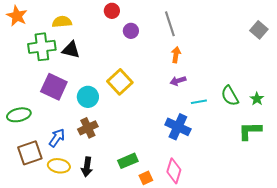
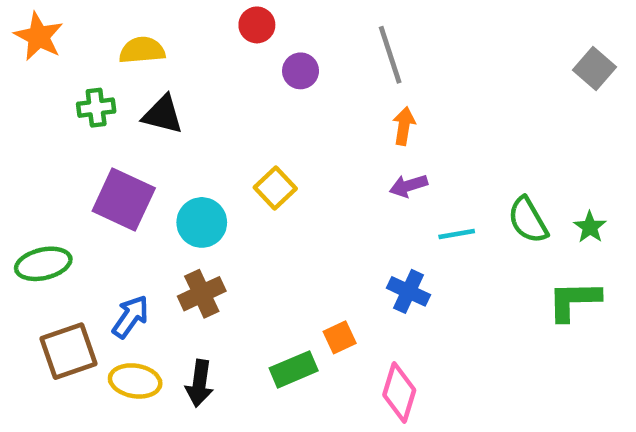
green cross: (42, 47) -> (96, 108), size x0.6
yellow square: (120, 82) -> (275, 188), size x0.7
blue cross: (178, 127) -> (408, 291), size x0.7
orange square: (146, 178) -> (340, 337), moved

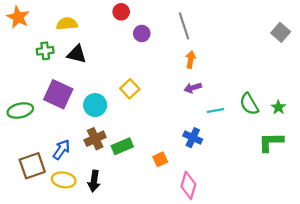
green ellipse: (43, 264) -> (20, 110), moved
green rectangle: (294, 369) -> (122, 146), moved

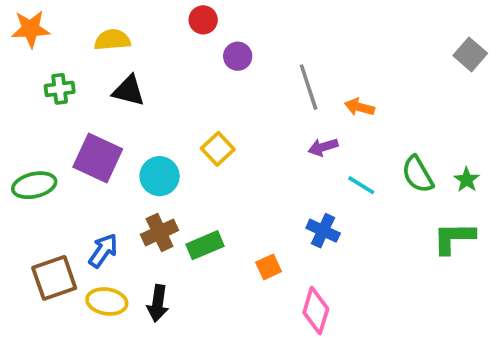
orange star: (18, 17) -> (31, 29), turned -30
gray line: (184, 26) -> (309, 87), moved
green cross: (45, 51) -> (60, 89), moved
orange arrow: (191, 60) -> (359, 107), moved, turned -84
cyan line: (215, 110) -> (361, 185), turned 42

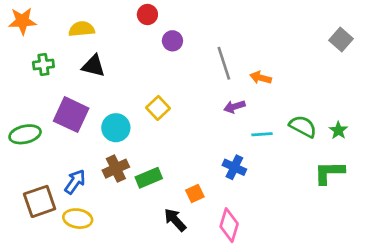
green semicircle: (418, 174) -> (303, 126), turned 148
cyan line: (361, 185) -> (262, 134), turned -36
black arrow: (158, 303) -> (175, 220), moved, turned 130

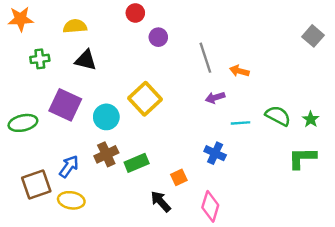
yellow square: (158, 108) -> (145, 99), size x1.5

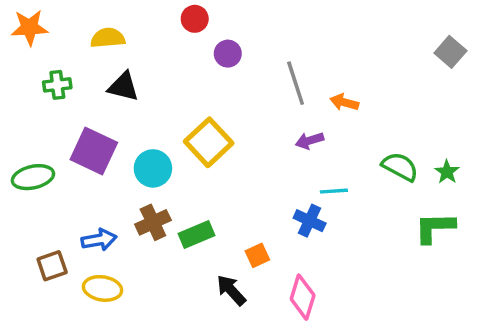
cyan line: (240, 123) -> (334, 191), moved
blue arrow: (69, 166) -> (99, 240), turned 45
brown square: (36, 185) -> (52, 266), size x0.7

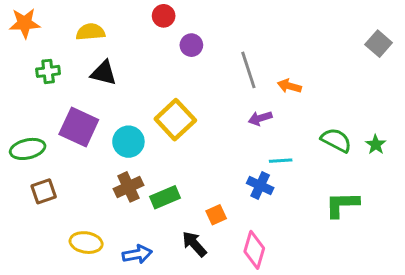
green L-shape: (435, 228) -> (342, 205), moved
blue arrow: (99, 240) -> (137, 254), moved
brown square: (52, 266) -> (44, 191), moved

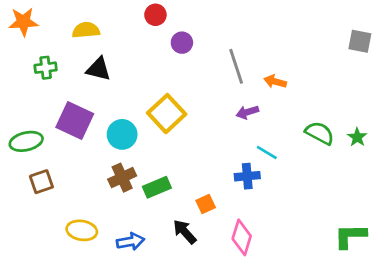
gray square: (379, 44) -> (360, 41), turned -30
cyan line: (281, 161) -> (267, 153), turned 35
blue cross: (260, 185) -> (247, 176), turned -30
green L-shape: (342, 205) -> (350, 236), moved

